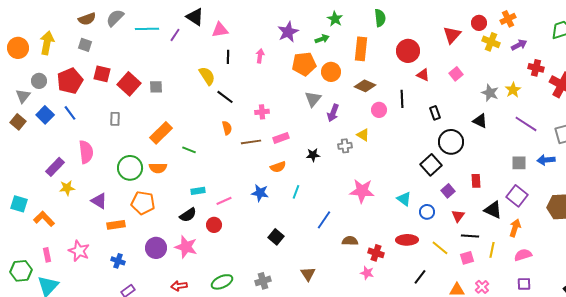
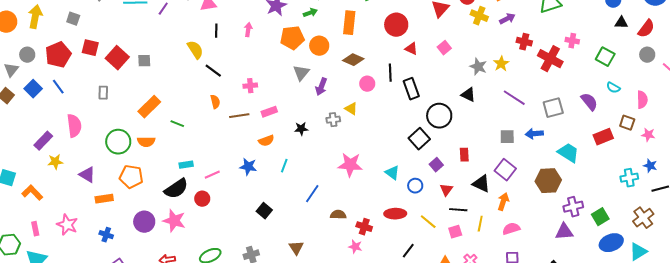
black rectangle: (435, 113) -> (411, 89), moved, size x1.5
black semicircle: (188, 215) -> (176, 189), size x1.4

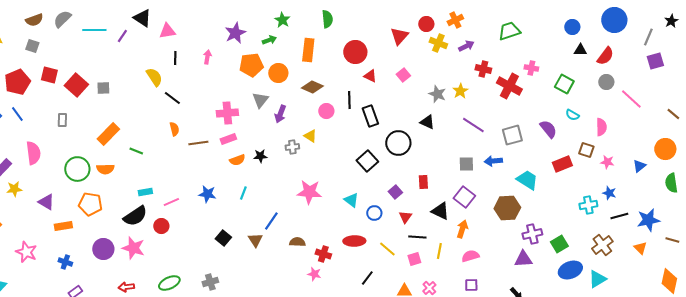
pink cross: (250, 86) -> (227, 113), moved, size x1.5
black square: (419, 139) -> (367, 161), moved
orange semicircle: (266, 141) -> (237, 160), moved
brown triangle: (296, 248) -> (255, 240), moved

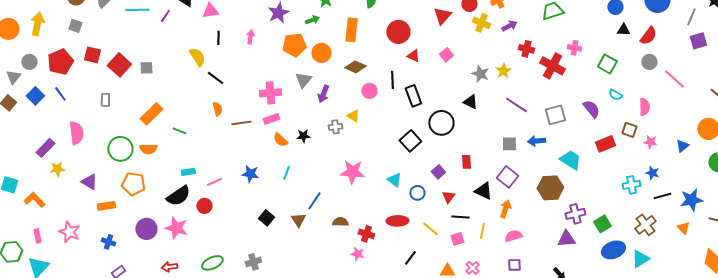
orange semicircle: (237, 160) -> (280, 140), turned 63

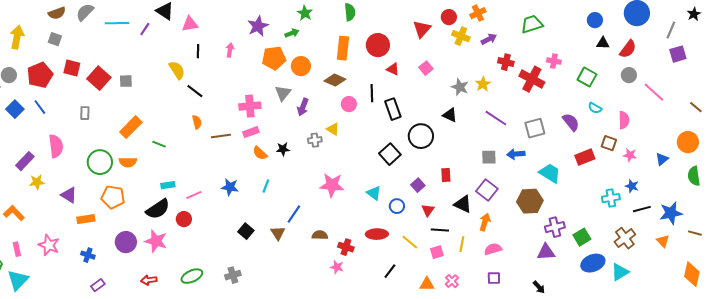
orange rectangle: (351, 30) -> (343, 48), moved

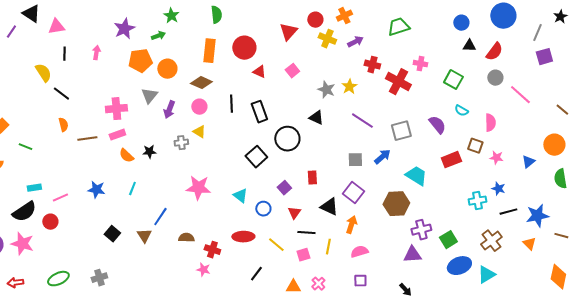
black line: (372, 93) -> (231, 104), moved
pink circle: (349, 104) -> (199, 107), moved
blue arrow: (516, 154) -> (382, 157), turned 144

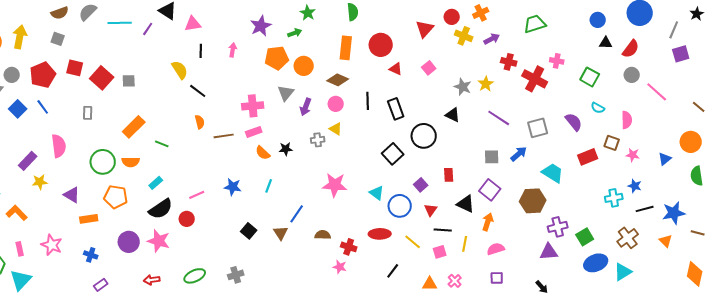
cyan rectangle: (34, 188) -> (156, 183), moved, turned -32
blue circle: (263, 209) -> (400, 206), size x1.5

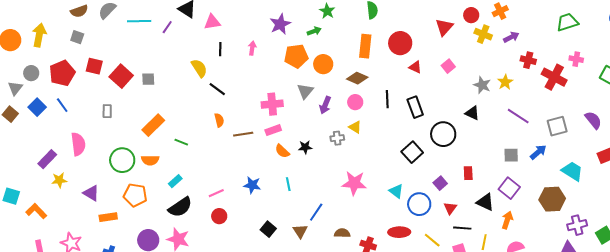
green trapezoid: (535, 24) -> (567, 22), moved
cyan line: (269, 186) -> (288, 184), turned -32
red circle: (187, 219) -> (219, 216), moved

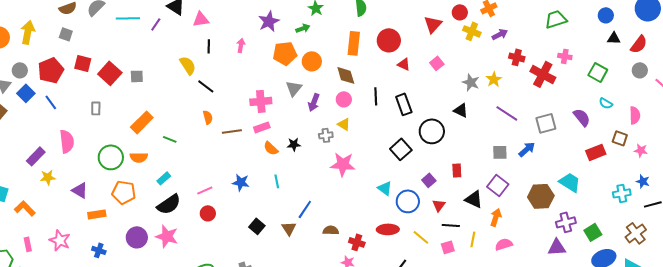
brown diamond: (357, 78) -> (346, 75), turned 50
blue square: (37, 107) -> (26, 93), moved
cyan trapezoid: (572, 171) -> (570, 182), moved
pink star: (354, 183) -> (343, 164), moved

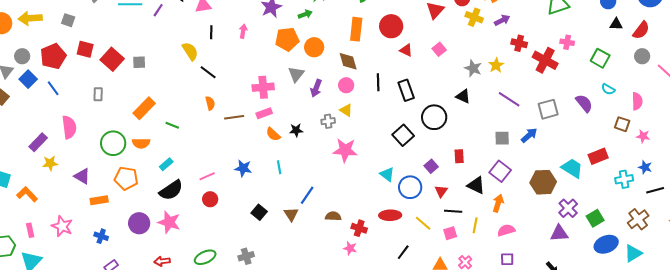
yellow arrow: (28, 32) -> (30, 18), turned -105
red rectangle: (596, 152) -> (598, 156), moved
purple cross: (566, 222) -> (568, 208), turned -30

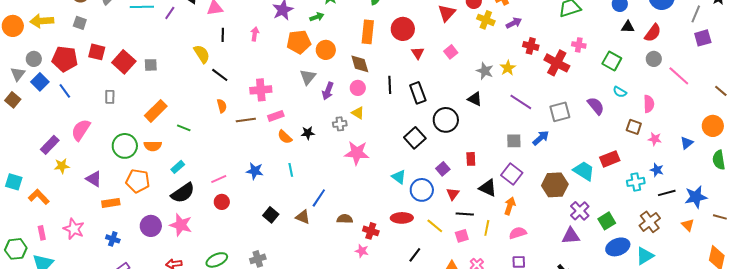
red triangle: (406, 50) -> (418, 53), turned 32
red pentagon: (53, 56) -> (65, 59), turned 30
pink cross: (263, 87) -> (261, 90), moved
pink semicircle: (69, 127) -> (81, 130), turned -140
brown triangle: (291, 214) -> (303, 217), turned -35

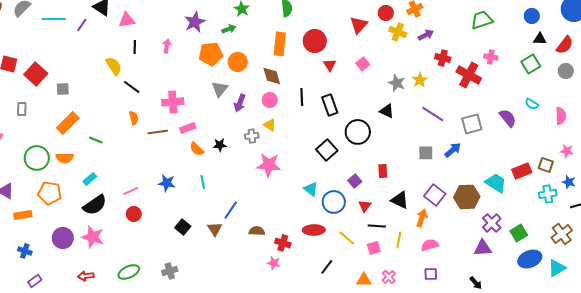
green square: (612, 61) -> (531, 64), moved, turned 30
gray square: (151, 65) -> (63, 89), moved
brown square: (634, 127) -> (546, 165), moved
purple square: (512, 174) -> (435, 195), moved
brown triangle: (303, 217) -> (215, 229), turned 35

